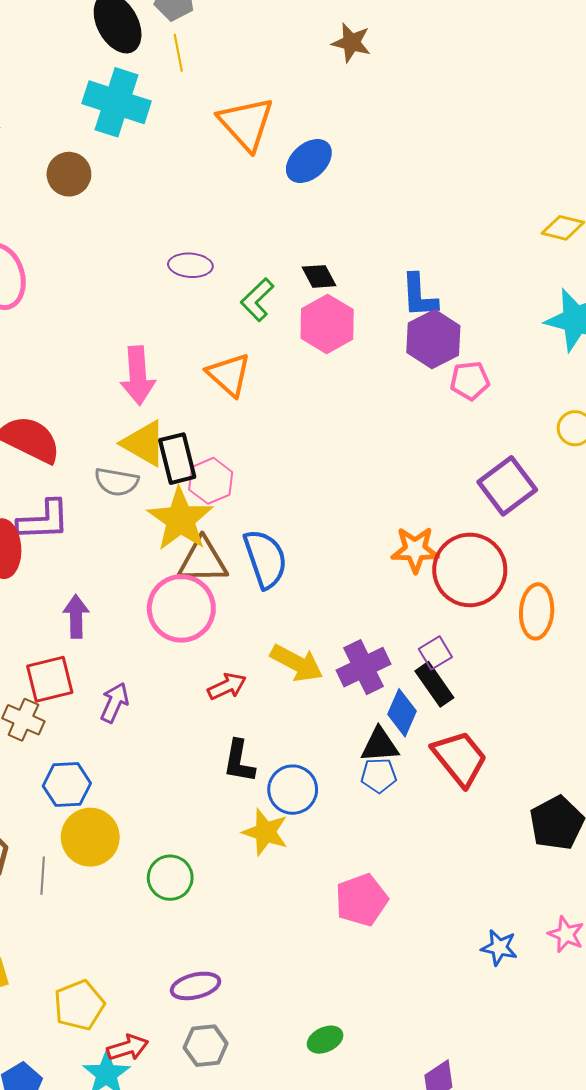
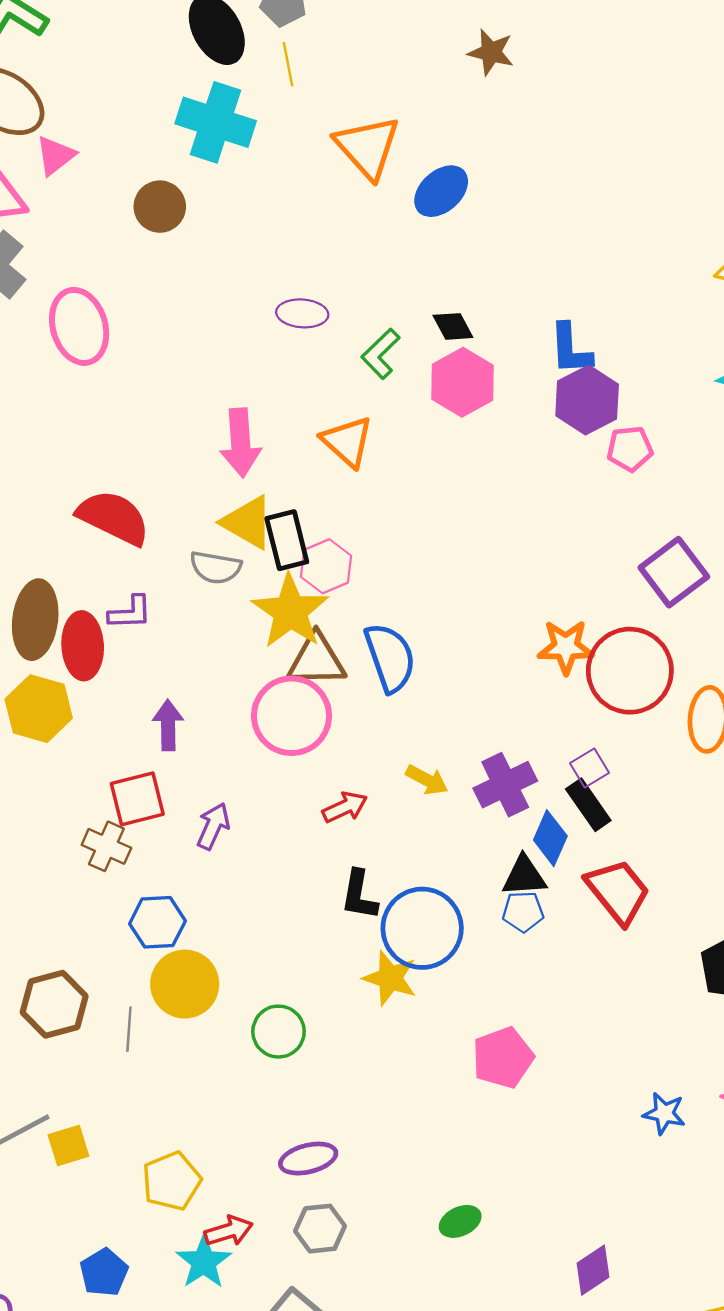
purple L-shape: (44, 520) -> (130, 613), size x0.7
yellow arrow: (297, 663) -> (427, 780), size x0.7
blue circle: (293, 790) -> (422, 928), size x1.4

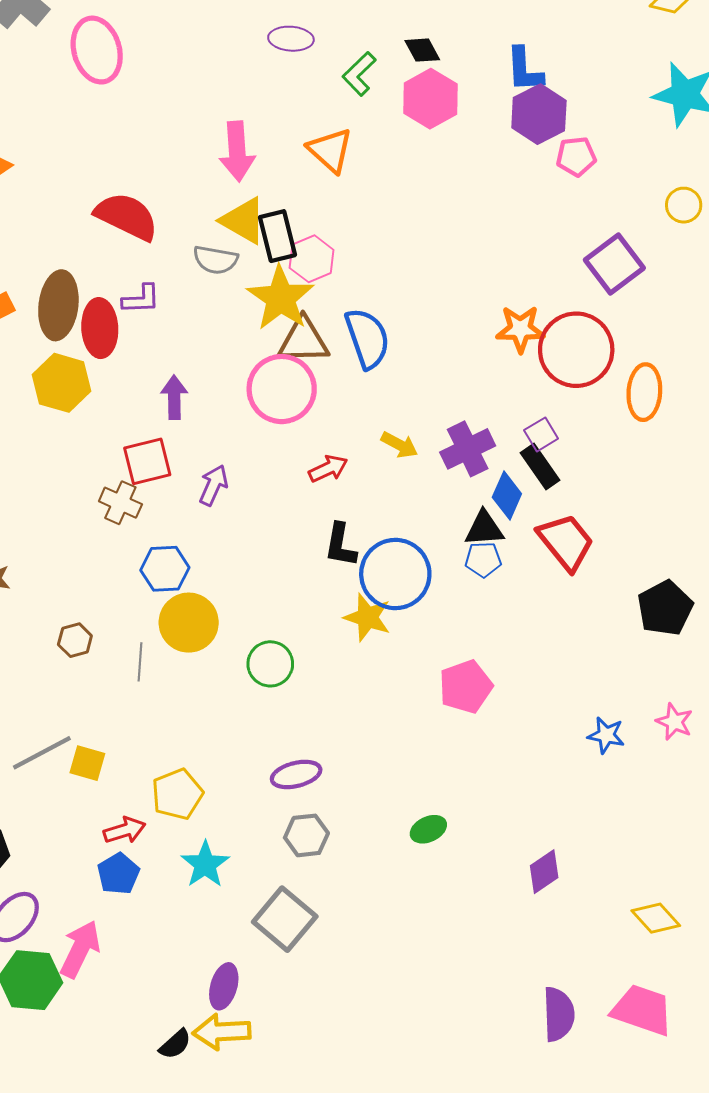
brown hexagon: (54, 1004) -> (75, 640), size x0.6
yellow square: (68, 1145) -> (87, 763), turned 33
red arrow: (229, 1231) -> (125, 830), moved

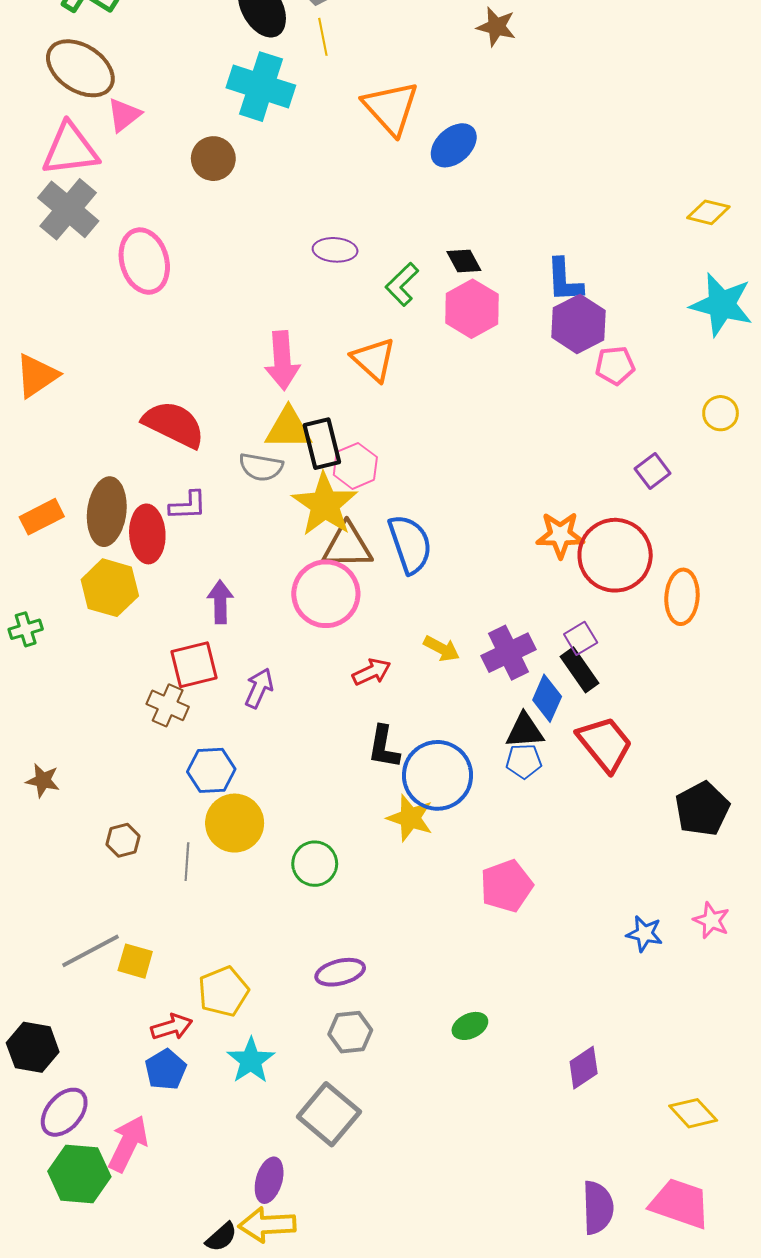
yellow triangle: (243, 221) -> (288, 428), turned -30
purple square: (614, 264) -> (653, 471), size x0.6

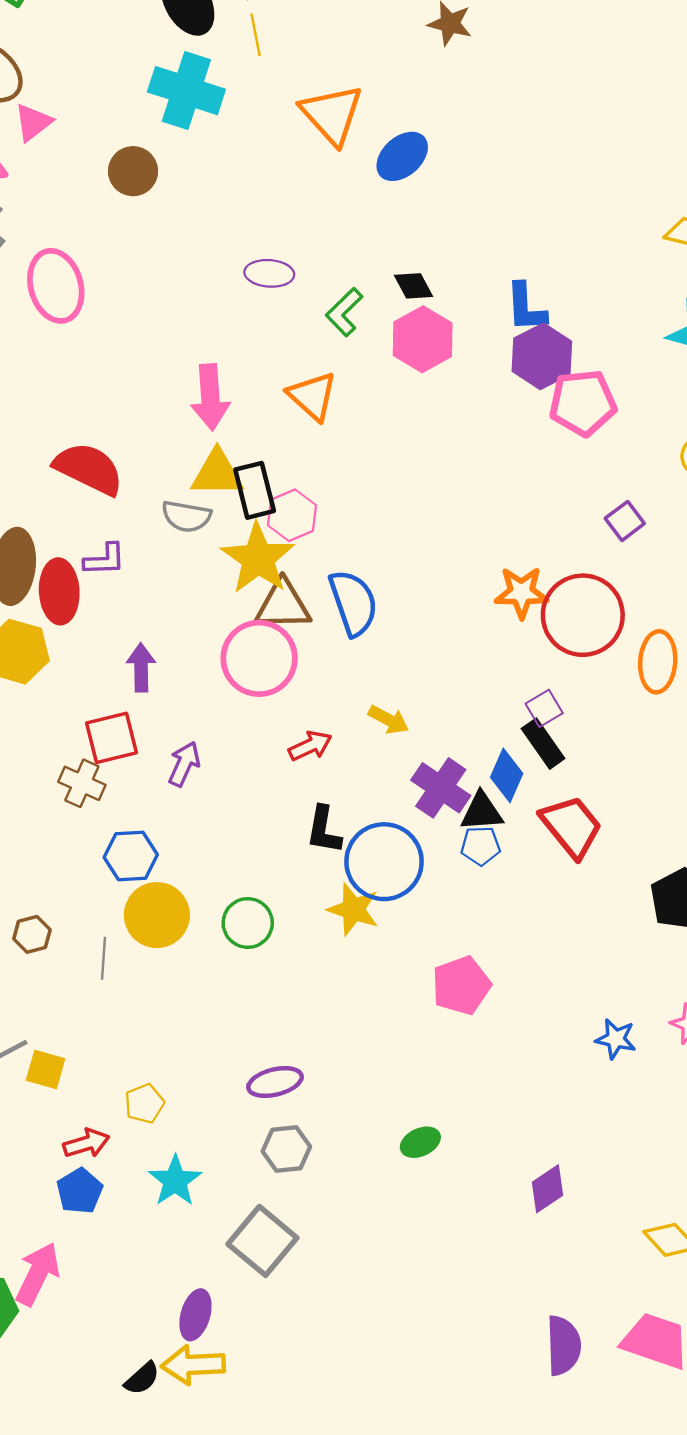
pink pentagon: (615, 366) -> (583, 403), size x1.5
purple cross: (508, 653) -> (441, 788), moved, turned -30
green circle: (315, 864) -> (248, 923), moved
yellow pentagon: (223, 991) -> (144, 1104), size x0.7

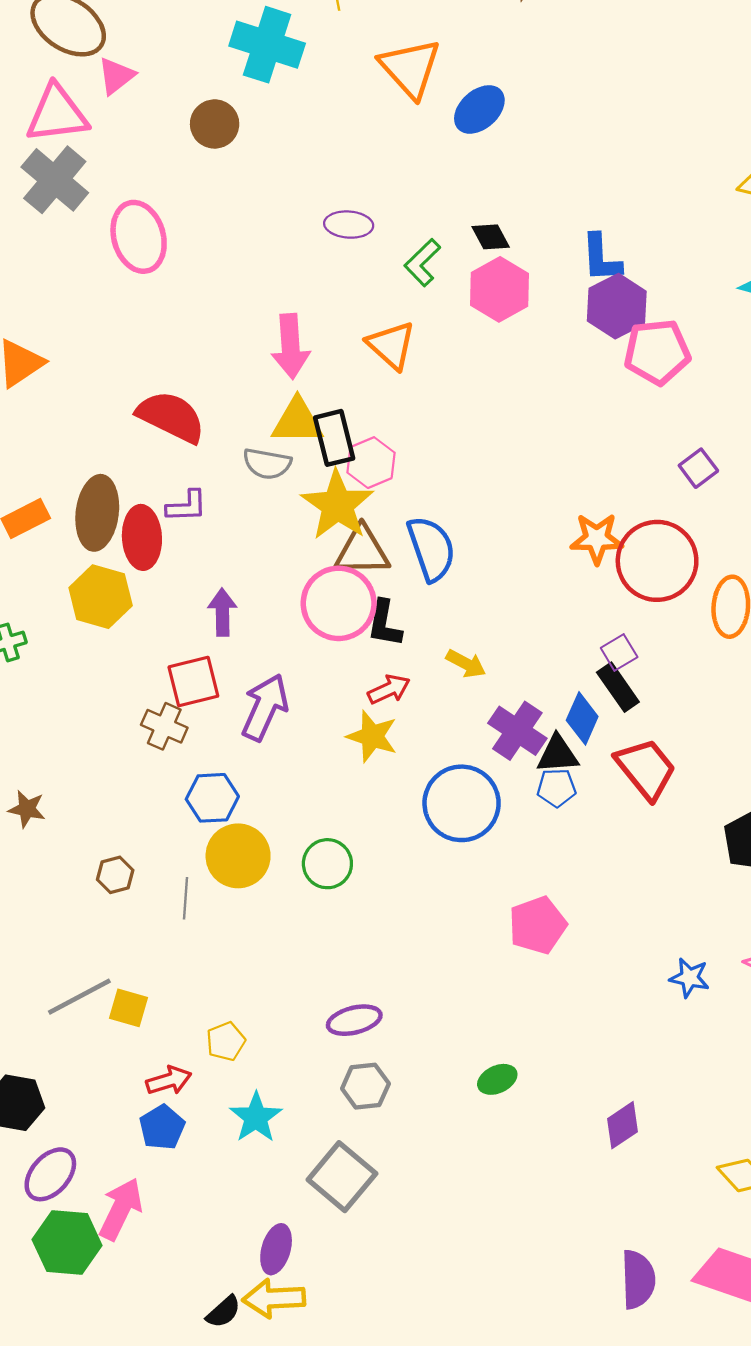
purple arrow: (184, 764) -> (265, 707), size x1.5
black L-shape: (324, 830) -> (384, 623), moved
yellow star: (353, 909) -> (372, 736), moved

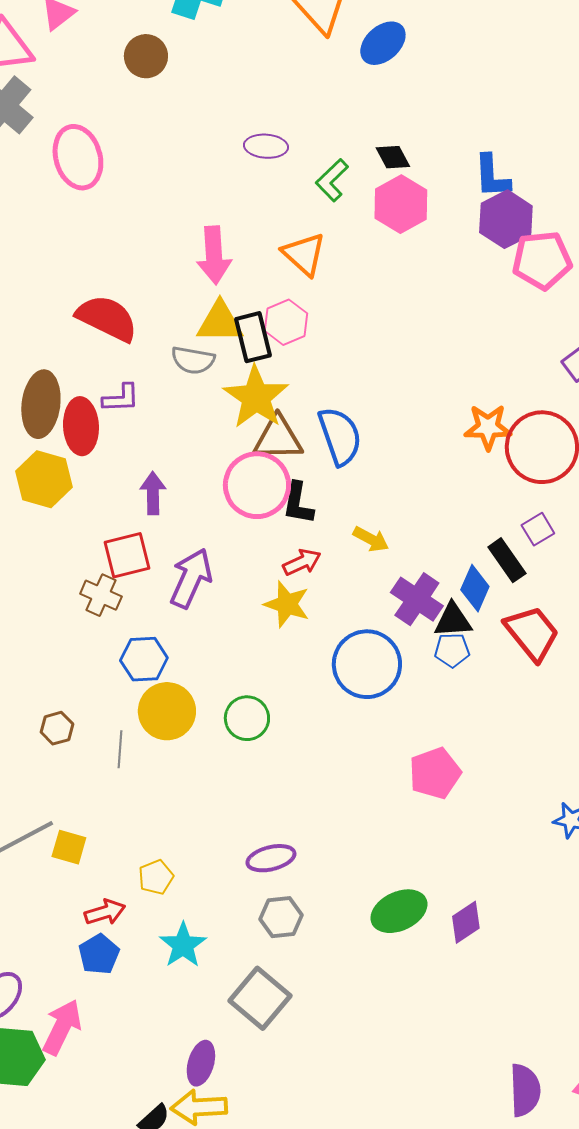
pink hexagon: (371, 463) -> (286, 322), moved
purple square: (619, 653) -> (538, 529), moved
green ellipse: (497, 1079) -> (399, 911), size x1.6
purple diamond: (622, 1125) -> (466, 922), moved

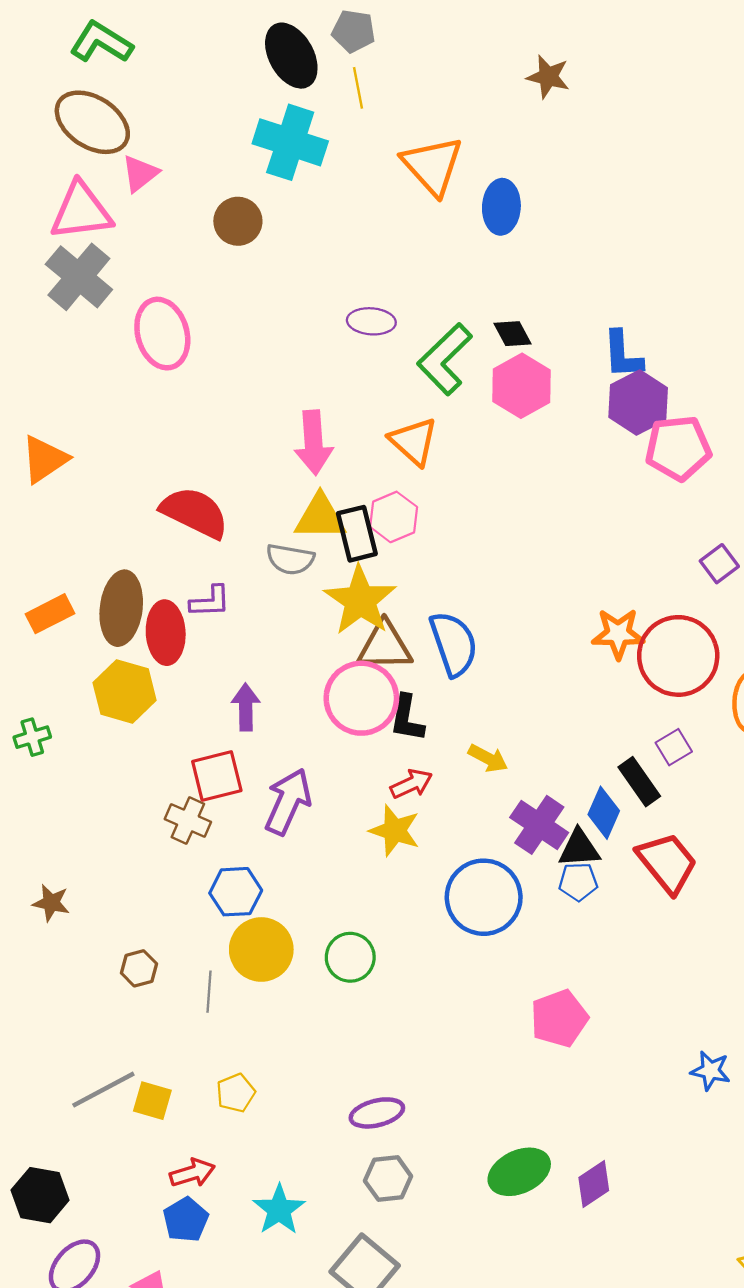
blue ellipse: (383, 43) -> (501, 207), turned -45
green L-shape: (332, 180) -> (445, 359), size x1.5
yellow pentagon: (156, 877) -> (236, 1093), moved

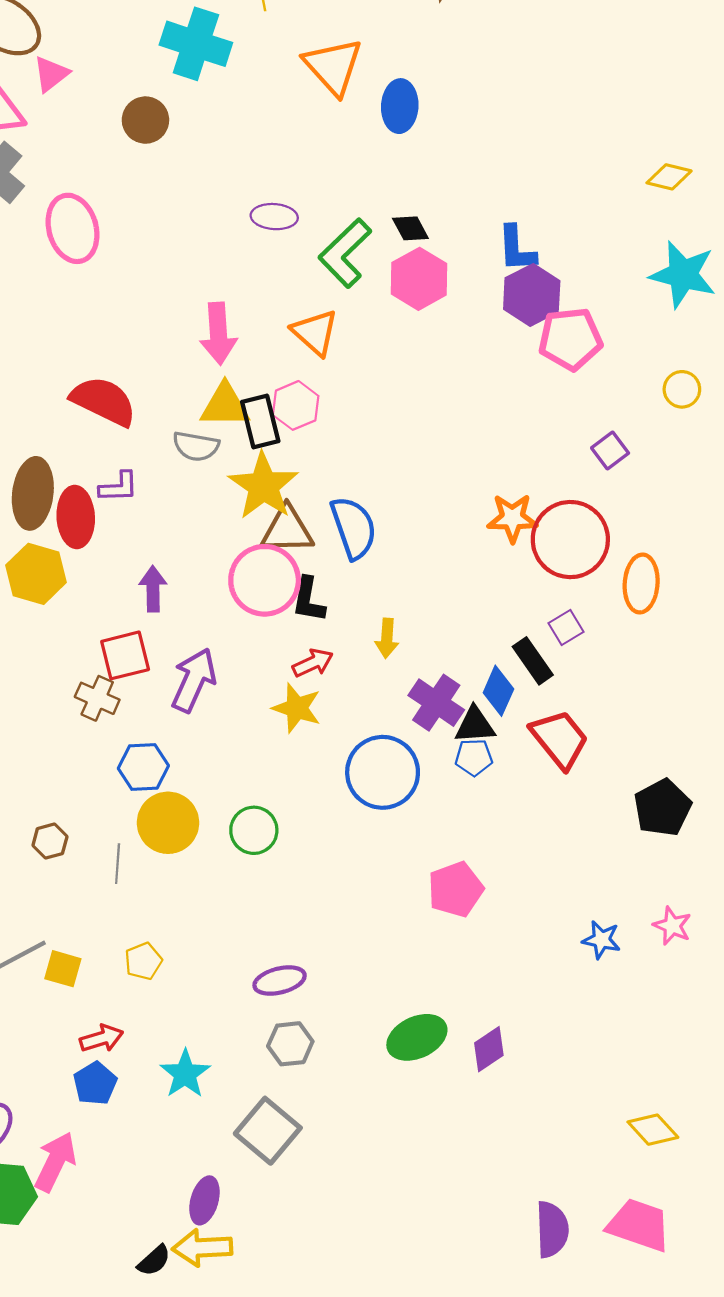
yellow arrow: (488, 758) -> (387, 638), turned 66

